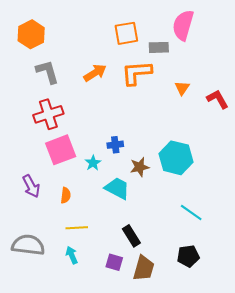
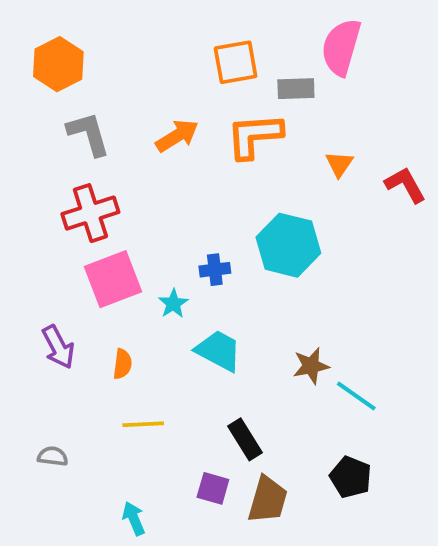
cyan hexagon: (176, 158) -> (288, 245), moved
brown star: (140, 167) -> (311, 366), moved
gray semicircle: (28, 245) -> (53, 456), size x0.5
cyan arrow: (72, 255) -> (134, 519), moved
black pentagon: (188, 256) -> (351, 477), turned 30

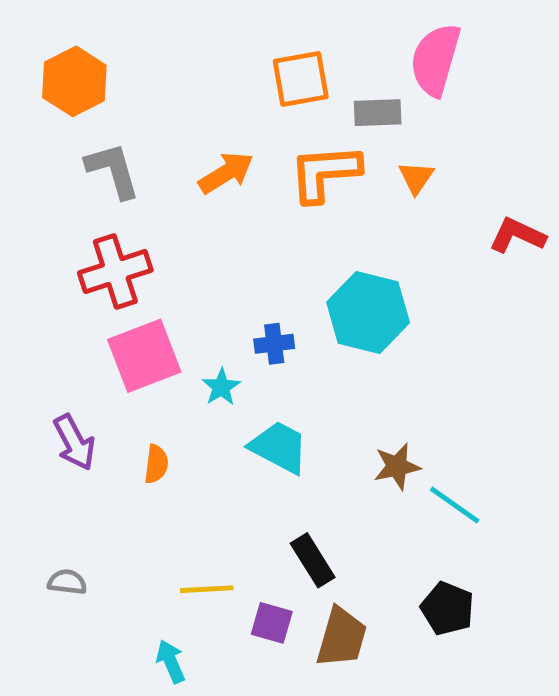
orange triangle: (339, 164) -> (416, 178), moved
red L-shape: (405, 185) -> (517, 235), turned -36
yellow line: (143, 424) -> (207, 589), moved

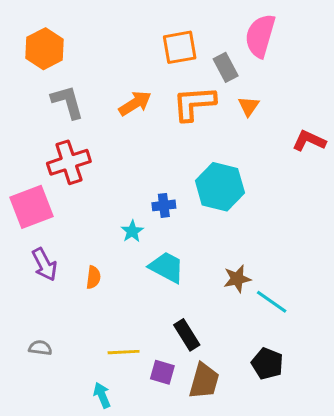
gray rectangle: (378, 113) -> (226, 67), turned 64
pink square: (144, 356) -> (32, 207), moved

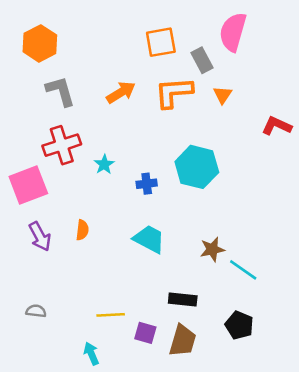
cyan star: (132, 231) -> (104, 164), moved
orange semicircle: (93, 277) -> (82, 230), moved
black rectangle: (187, 335) -> (183, 299), moved, turned -52

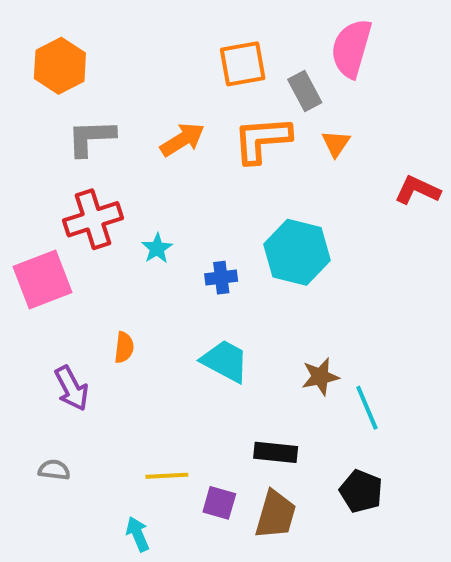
gray L-shape: (60, 91) -> (91, 138), turned -76
purple arrow: (40, 236) -> (72, 388), moved
cyan line: (243, 270) -> (367, 408), turned 32

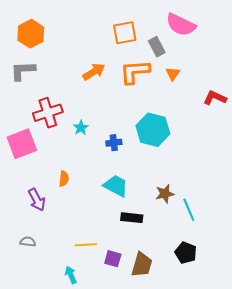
pink semicircle: (351, 48) -> (181, 25), turned -80
gray L-shape: (91, 138) -> (23, 71), moved
black rectangle: (276, 452) -> (132, 218), moved

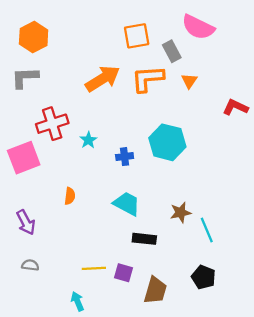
orange arrow: (94, 72) -> (103, 79), size x1.4
purple arrow: (37, 200) -> (26, 222), moved
purple square: (113, 259) -> (123, 273), moved

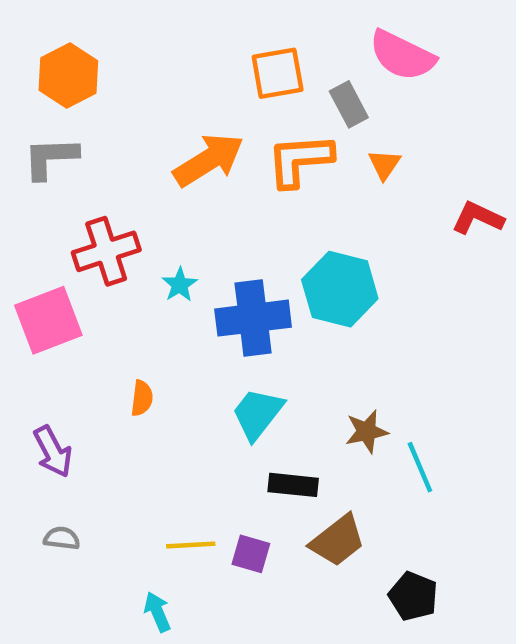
blue cross: (125, 157) -> (253, 318), size x2.0
cyan trapezoid: (127, 204) -> (258, 414), turned -80
black pentagon: (204, 277) -> (413, 596), moved
brown trapezoid: (155, 290) -> (338, 541), moved, turned 36

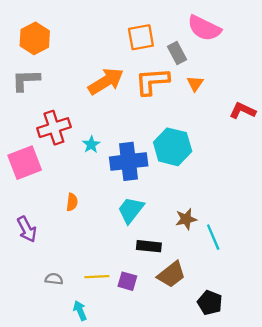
gray semicircle: (62, 538) -> (54, 279), moved

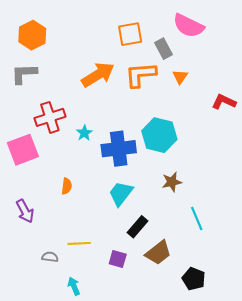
brown star: (186, 219) -> (172, 182), moved
black rectangle: (149, 246) -> (137, 227), turned -55
yellow line: (97, 277) -> (79, 243), moved

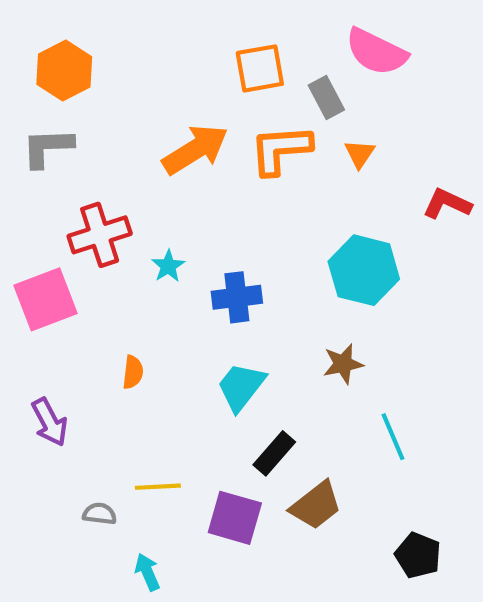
cyan hexagon: (159, 135) -> (364, 270), moved
blue cross: (119, 149) -> (237, 297), size x0.7
purple square: (118, 259) -> (235, 518), size x1.5
black pentagon: (194, 279) -> (418, 555), moved

